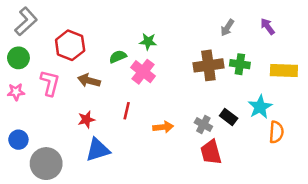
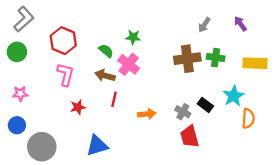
green semicircle: (118, 57) -> (106, 51), turned 63
brown arrow: (89, 81) -> (105, 76), moved
pink L-shape: (50, 83) -> (65, 74), moved
pink star: (16, 92) -> (20, 94), moved
blue triangle: (98, 150) -> (97, 146), moved

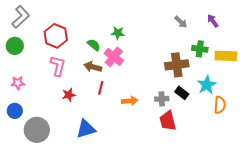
gray arrow: (204, 25) -> (181, 22), turned -80
green cross: (216, 58) -> (200, 49), moved
brown cross: (187, 59) -> (177, 65), moved
gray cross: (183, 112) -> (162, 99), turned -32

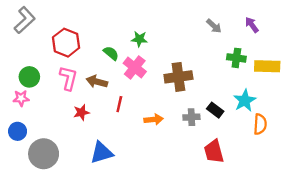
green circle: (15, 46) -> (29, 77), moved
brown cross: (177, 65) -> (178, 77), moved
brown arrow: (93, 67) -> (97, 82), moved
red trapezoid: (168, 121) -> (214, 151), moved

